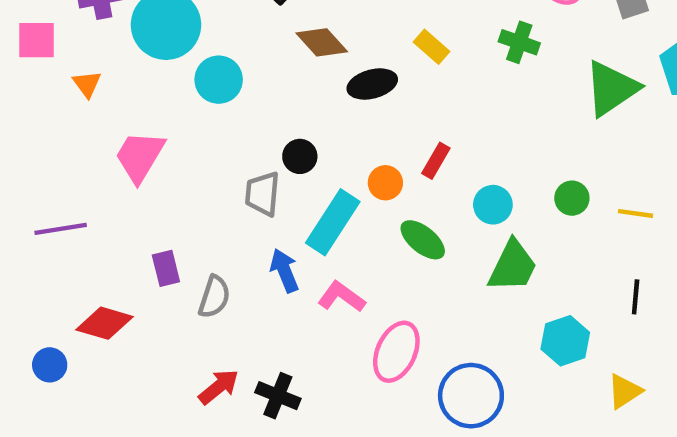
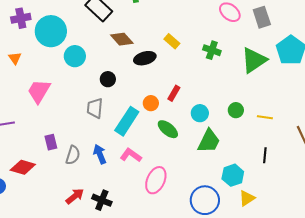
green cross: (519, 42) -> (212, 50), moved
black circle: (300, 156) -> (108, 79), moved
blue arrow: (284, 271) -> (100, 154), moved
yellow triangle: (625, 391) -> (247, 198), moved
blue circle: (471, 396) -> (205, 200), moved

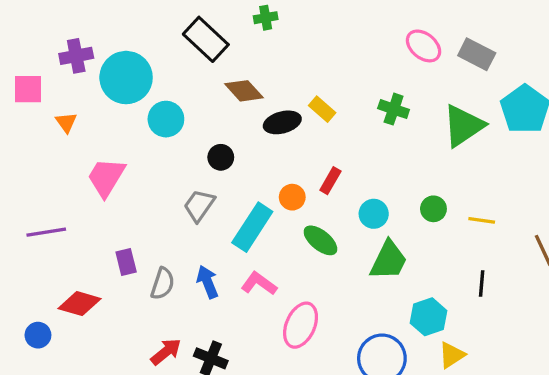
gray rectangle: (262, 17) -> (477, 54), turned -45
yellow rectangle: (172, 41) -> (322, 109), moved
gray trapezoid: (95, 108) -> (199, 205), turned 30

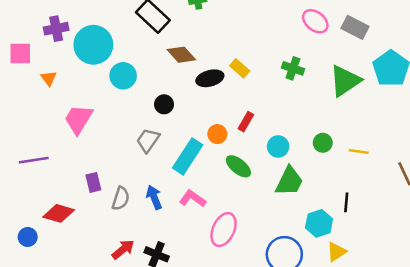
black line: (482, 284) -> (346, 202), moved

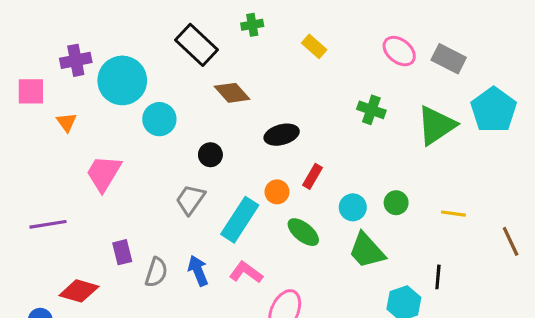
yellow rectangle: (240, 68) -> (314, 46), moved
black ellipse: (210, 78) -> (282, 135), moved
green circle: (323, 143) -> (396, 203), moved
green trapezoid: (289, 181) -> (367, 251), turned 112

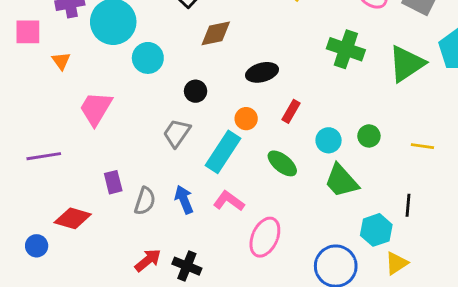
brown diamond: (232, 93) -> (216, 33), turned -60
green cross: (371, 110) -> (346, 49), size x1.4
orange circle: (277, 192) -> (246, 119), moved

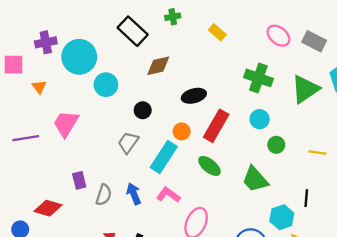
red rectangle: (291, 111) -> (216, 126), size x1.8
cyan circle: (329, 140) -> (260, 119), moved
purple line: (44, 156) -> (26, 138), moved

